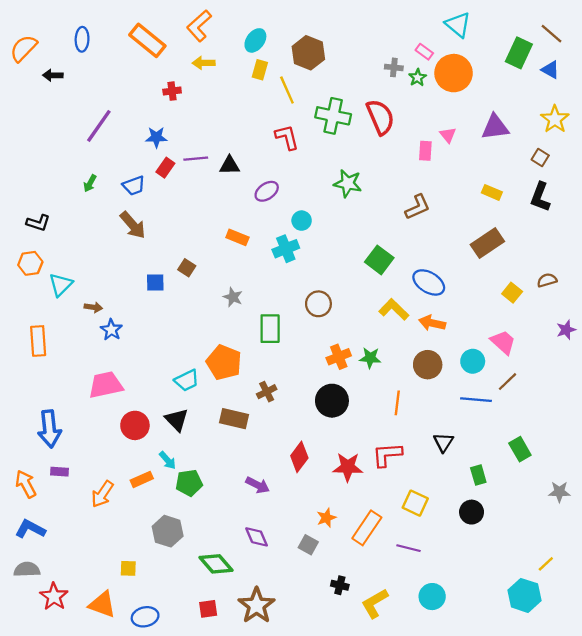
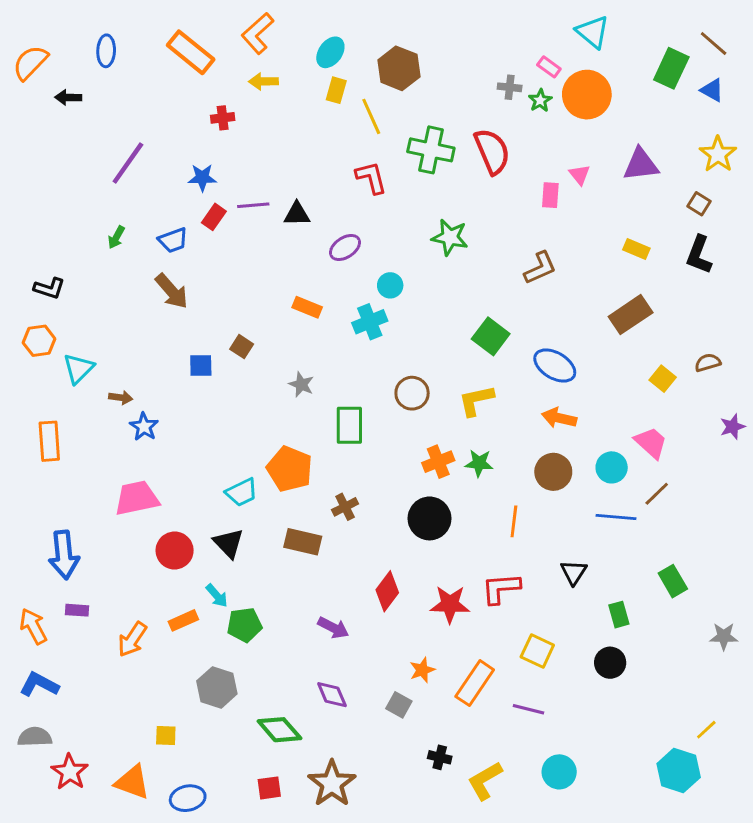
yellow L-shape: (394, 309) -> (476, 400), moved, turned -56

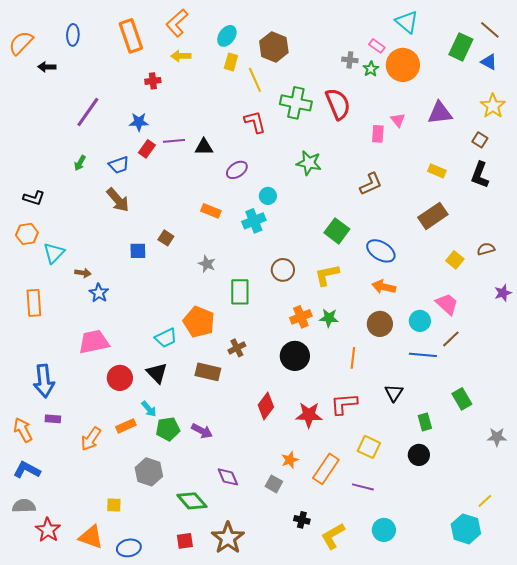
orange rectangle: (191, 52) -> (131, 36), turned 32
purple arrow: (333, 628) -> (202, 431), moved

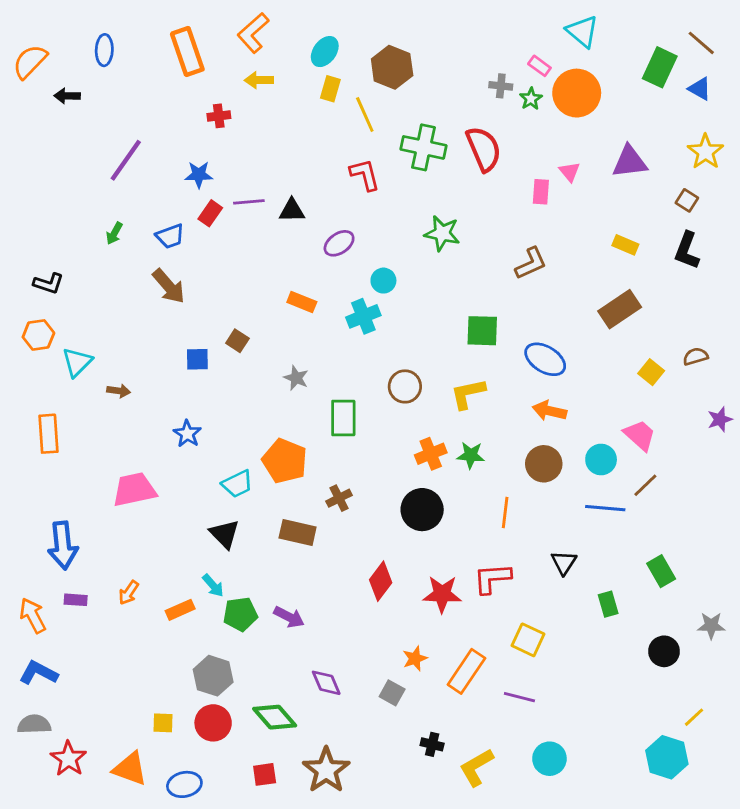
green square: (337, 231) -> (482, 331), turned -35
blue star: (99, 293) -> (187, 434), moved
red circle: (120, 378) -> (213, 723), moved
orange arrow: (91, 439) -> (129, 593), moved, size x0.7
black circle: (419, 455) -> (664, 651), moved

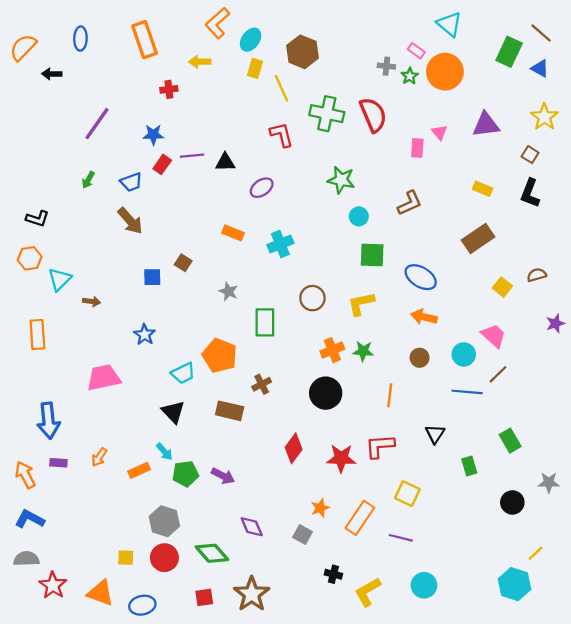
orange L-shape: (253, 33) -> (217, 23), moved
cyan circle: (383, 281) -> (359, 216), moved
brown circle: (544, 464) -> (420, 358), size x0.7

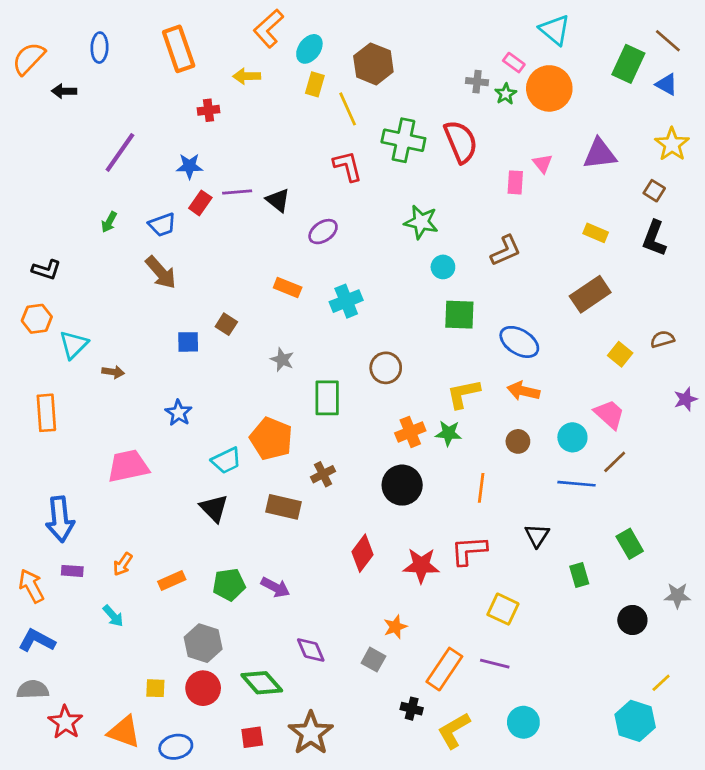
black triangle: (225, 162) -> (278, 200), turned 40
yellow L-shape: (361, 304) -> (463, 394), moved
cyan arrow: (164, 452) -> (113, 616), moved
orange rectangle: (360, 518) -> (444, 669), moved

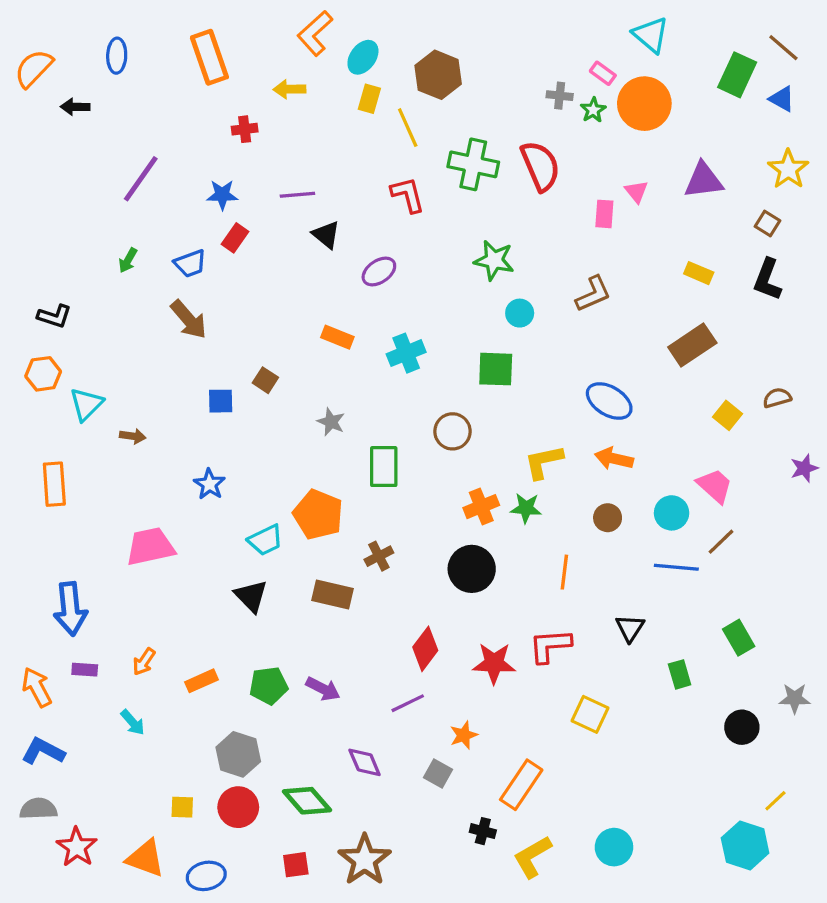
purple line: (237, 192) -> (297, 195), moved
green square: (459, 315) -> (496, 369), moved
purple line: (495, 664) -> (408, 703), moved, turned -40

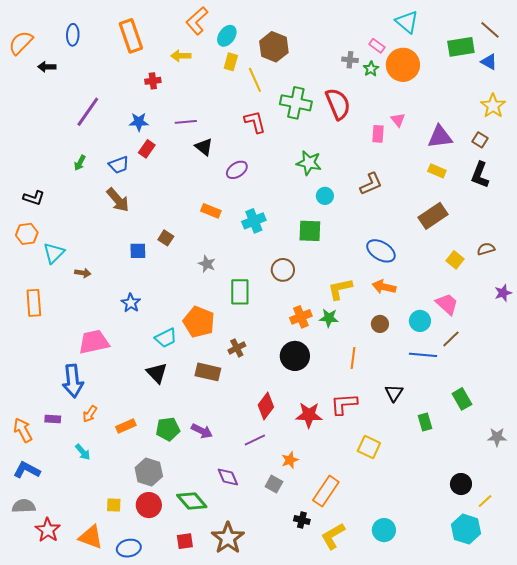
green rectangle: (737, 75) -> (461, 47), turned 56
purple triangle: (704, 180) -> (440, 137), moved
blue arrow: (70, 609) -> (73, 381), moved
black circle: (742, 727) -> (461, 484), moved

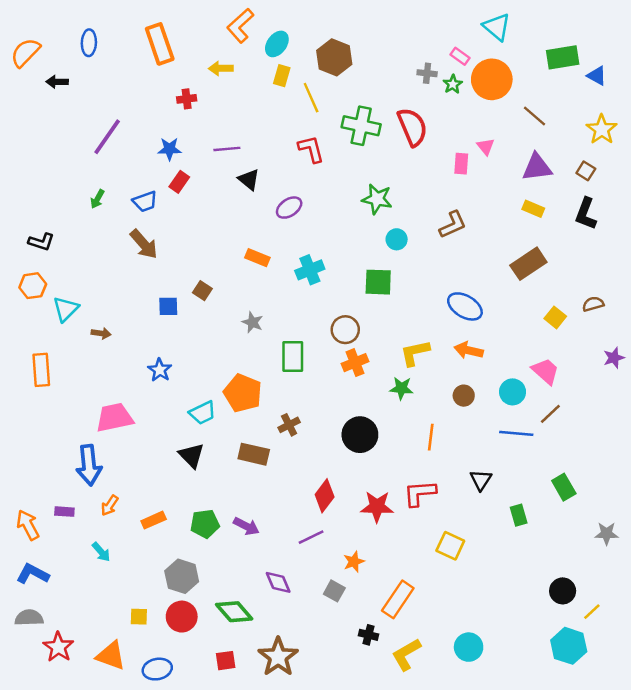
brown line: (490, 30) -> (535, 116), moved
orange cross: (301, 317) -> (355, 363), moved

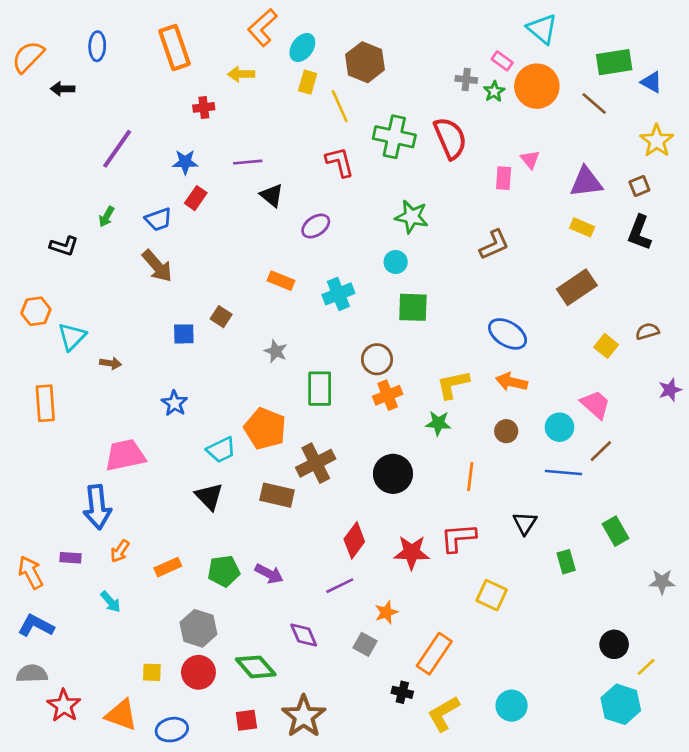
brown line: (535, 116) -> (594, 103), moved
brown square: (586, 171) -> (639, 186), turned 36
cyan circle: (397, 239) -> (396, 262), moved
black L-shape: (41, 242) -> (64, 246), moved
brown cross: (289, 425) -> (316, 463), size x1.6

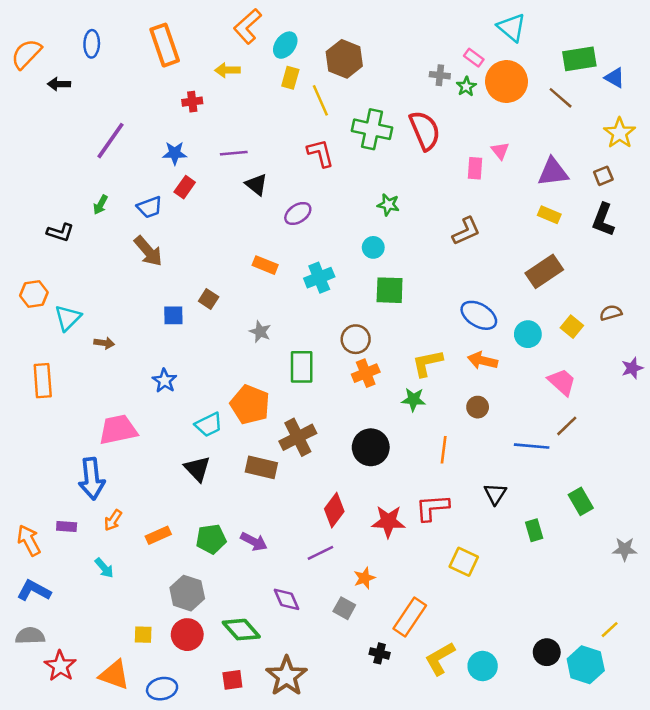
green star: (412, 217) -> (388, 205), size x0.7
cyan circle: (559, 427) -> (528, 334), moved
black circle: (614, 644) -> (547, 652), moved
yellow L-shape: (444, 714) -> (440, 658), moved

